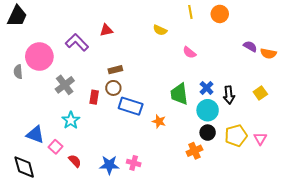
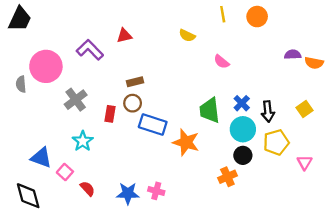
purple semicircle: (250, 46) -> (293, 55), turned -32
orange star: (159, 121) -> (186, 142), size x1.6
yellow pentagon: (236, 136) -> (276, 142), moved

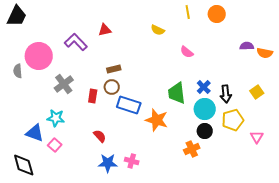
cyan star: (83, 141) -> (56, 118), moved, turned -30
red semicircle: (87, 189) -> (100, 136), moved

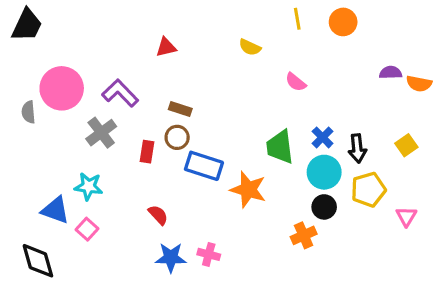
purple L-shape: (76, 42) -> (120, 93), moved
brown rectangle: (114, 69) -> (180, 109), turned 32

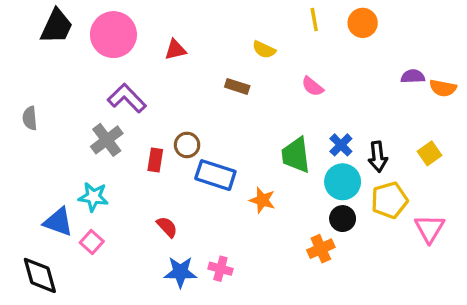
black trapezoid: (27, 25) -> (57, 26), moved
pink circle: (62, 88) -> (113, 35), moved
brown rectangle: (180, 109) -> (237, 86), moved
orange star: (248, 190) -> (262, 200), size x0.7
pink triangle: (406, 216) -> (430, 229), size x1.4

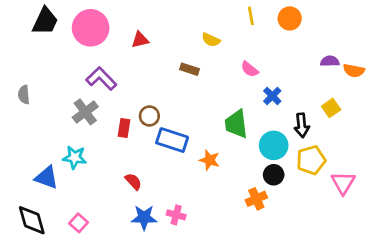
blue cross: (341, 145) -> (272, 96), moved
yellow square: (430, 153) -> (331, 108), moved
pink square: (92, 242) -> (79, 223), moved

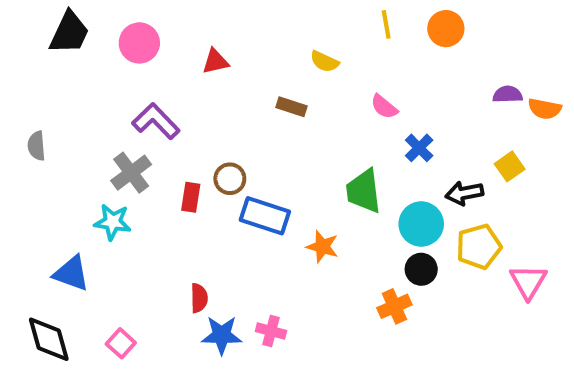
pink circle: (91, 28) -> (139, 43), size x0.7
black arrow: (302, 125) -> (464, 193), turned 85
cyan star: (75, 157) -> (113, 222), moved
red semicircle: (133, 181) -> (199, 298), moved, turned 42

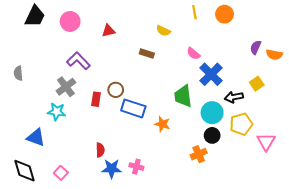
purple semicircle: (508, 94) -> (256, 47), turned -64
blue cross: (419, 148) -> (211, 74), size x1.6

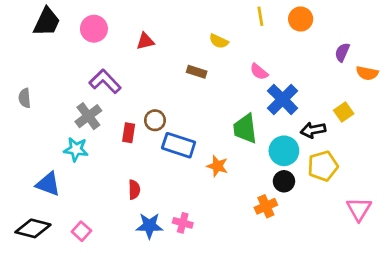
purple semicircle: (256, 47) -> (342, 52), moved
pink triangle: (266, 142) -> (359, 209), moved
red semicircle: (100, 150) -> (134, 190), moved
black diamond: (24, 171) -> (33, 228), turned -60

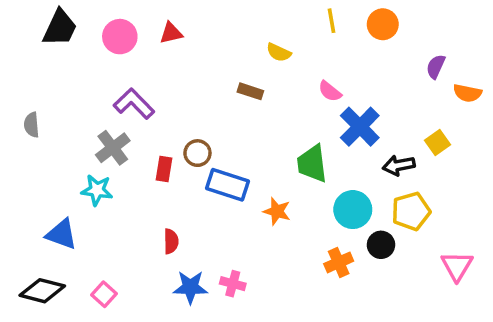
red triangle: (145, 41) -> (171, 33), moved
cyan circle: (284, 151) -> (353, 210), moved
black circle: (284, 181) -> (381, 245), moved

